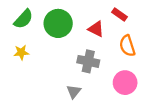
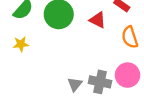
gray cross: (88, 61) -> (100, 82), moved

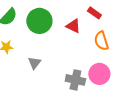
gray triangle: (75, 84) -> (34, 63), moved

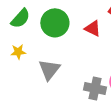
gray triangle: (34, 63) -> (49, 70), size x1.5

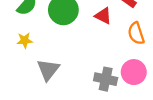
gray triangle: (49, 70) -> (48, 70), moved

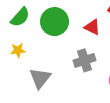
gray cross: (106, 79) -> (84, 60), moved, turned -30

